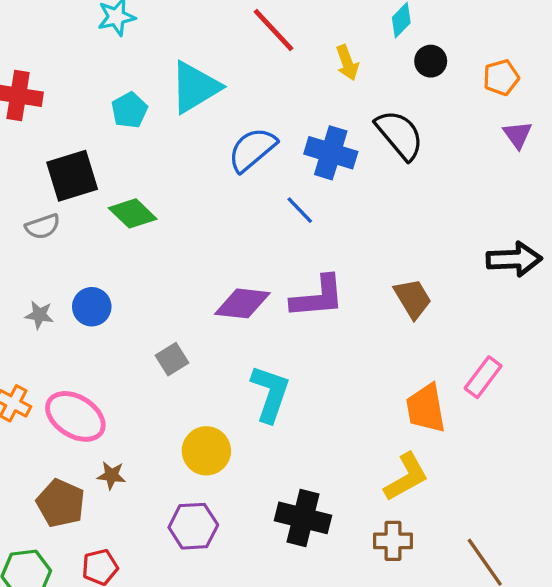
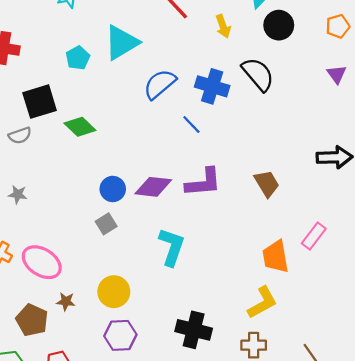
black circle: (431, 61) -> (279, 25), size x1.4
orange pentagon: (501, 77) -> (338, 26), moved
blue circle: (92, 307) -> (113, 189), moved
yellow circle: (206, 451) -> (114, 292), moved

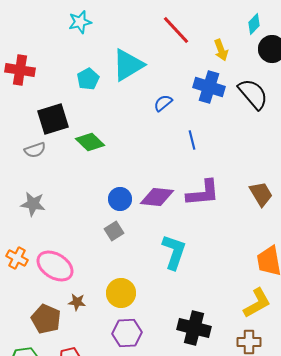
blue semicircle: (160, 84) -> (163, 103), size x0.6
blue cross: (212, 86) -> (209, 87), moved
blue line: (191, 125) -> (192, 140), turned 30
gray star: (18, 194) -> (33, 204), size x1.4

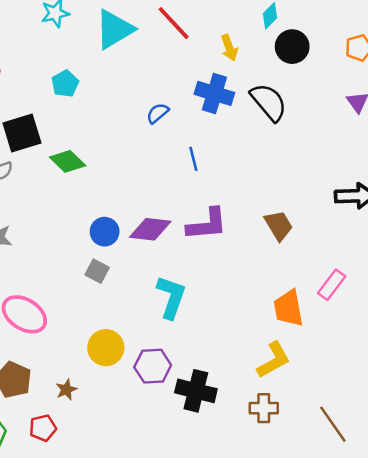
cyan triangle: (128, 65) -> (114, 29), moved
gray square: (114, 231) -> (97, 271), turned -30
brown star: (77, 302) -> (66, 390), moved, turned -30
purple hexagon: (127, 333) -> (153, 366), moved

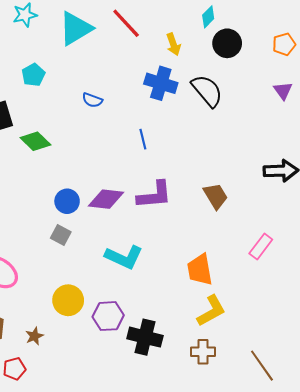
blue semicircle: (158, 113) -> (92, 100), moved, turned -120
cyan L-shape: (171, 297) -> (124, 257), turned 96
orange trapezoid: (288, 308) -> (200, 270), moved

